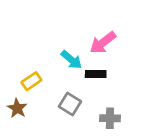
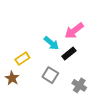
black rectangle: (96, 74) -> (69, 53), turned -40
gray cross: (110, 118) -> (79, 85), turned 32

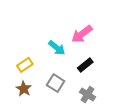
black rectangle: (69, 53) -> (85, 65), moved
brown star: (12, 78) -> (24, 89), moved

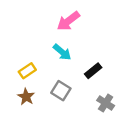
pink arrow: (82, 34) -> (68, 21), moved
gray cross: (87, 94) -> (106, 103), moved

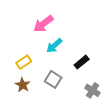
pink arrow: (68, 21) -> (43, 24), moved
cyan arrow: (62, 52) -> (54, 46), turned 98

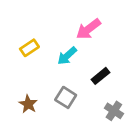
pink arrow: (43, 24) -> (88, 29), moved
yellow rectangle: (24, 62) -> (29, 48), moved

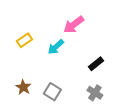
black rectangle: (101, 76) -> (96, 64), moved
gray square: (66, 97) -> (52, 92), moved

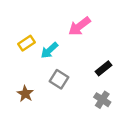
cyan arrow: (56, 47) -> (49, 50), moved
gray square: (52, 92) -> (59, 79), moved

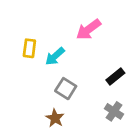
yellow rectangle: (26, 43) -> (29, 48), turned -49
brown star: (25, 94) -> (55, 118), moved

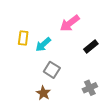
black rectangle: (115, 76) -> (91, 47), moved
gray cross: (114, 111) -> (90, 88), turned 32

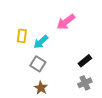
black rectangle: (91, 47) -> (85, 61), moved
gray square: (52, 70) -> (38, 64), moved

